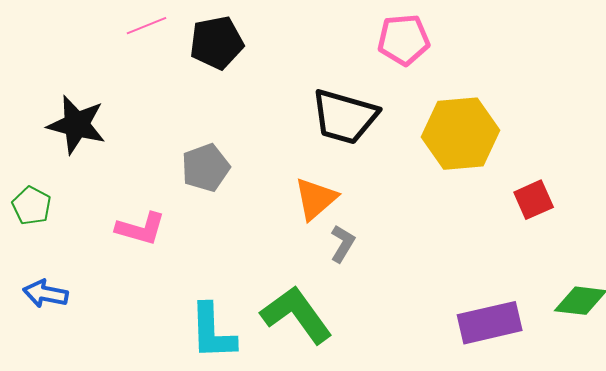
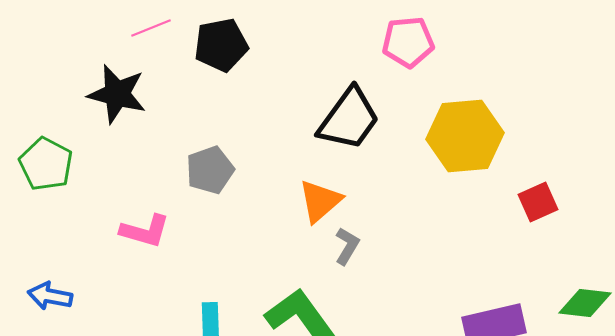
black trapezoid: (345, 117) -> (349, 119), turned -70
black star: (77, 125) -> (117, 94), moved
green pentagon: (32, 206) -> (46, 164), moved, size x1.4

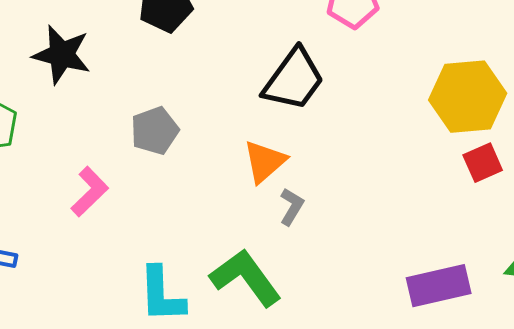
yellow hexagon: (465, 136) -> (468, 97), moved
pink L-shape: (145, 231) -> (90, 192), turned -60

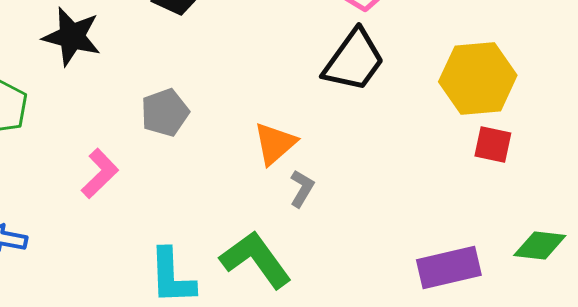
black trapezoid: (294, 80) -> (354, 60), moved
red square: (483, 163) -> (493, 144), turned 36

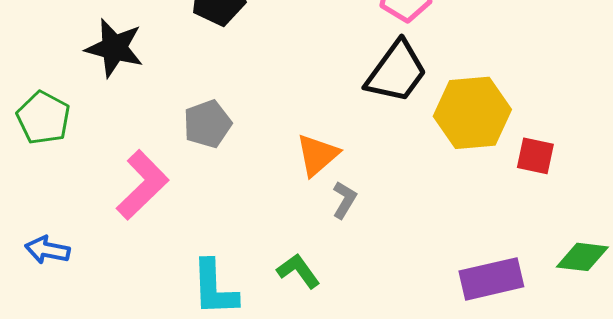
yellow hexagon: (478, 78) -> (472, 113), moved
pink L-shape: (100, 174) -> (142, 185), size x1.4
green L-shape: (256, 260) -> (298, 271), size x0.6

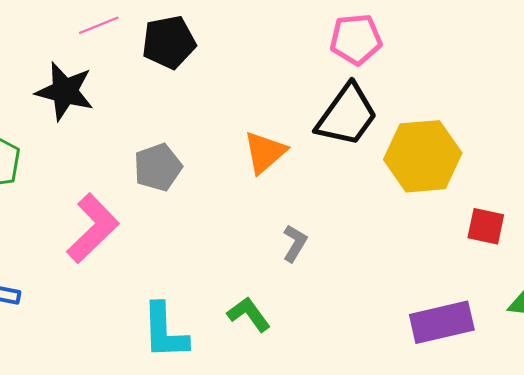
orange triangle: (317, 155) -> (265, 152), moved
red square: (535, 156) -> (486, 226), moved

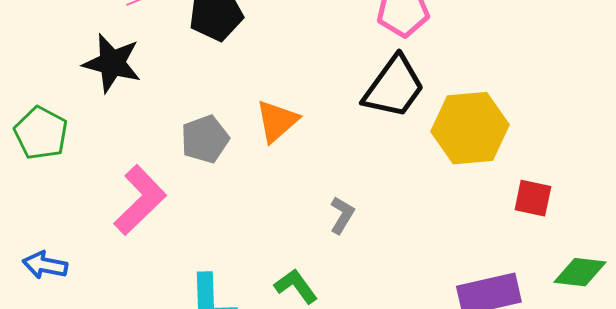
orange triangle: (265, 152) -> (277, 121), moved

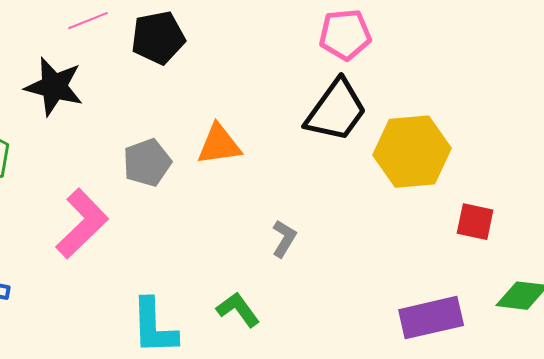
orange triangle: (277, 121) -> (219, 145), turned 33

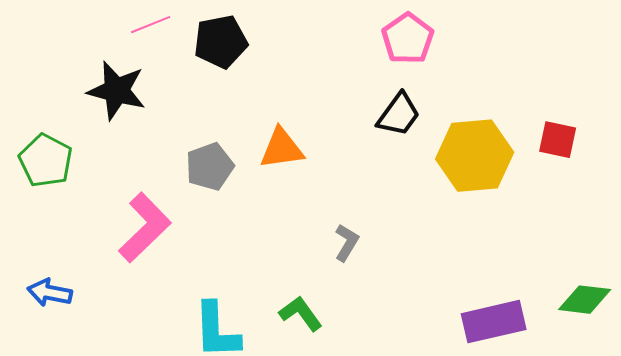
pink pentagon: (345, 35) -> (408, 39), turned -30
black trapezoid: (336, 111) -> (399, 115), size x0.7
red square: (475, 222) -> (558, 140), moved

